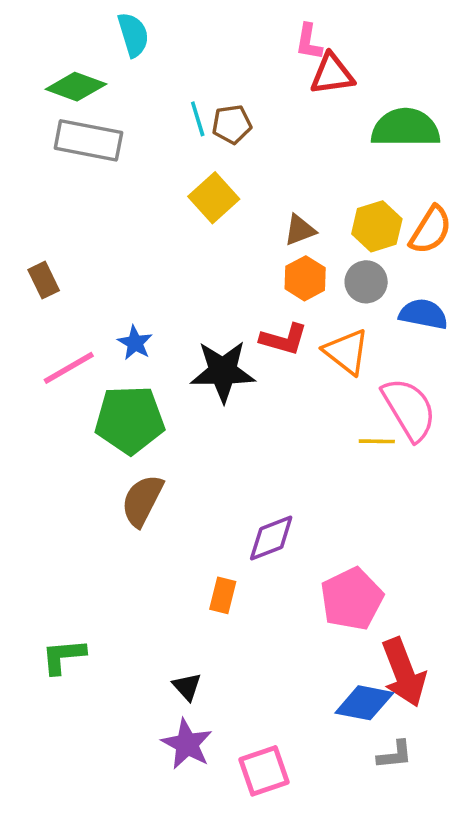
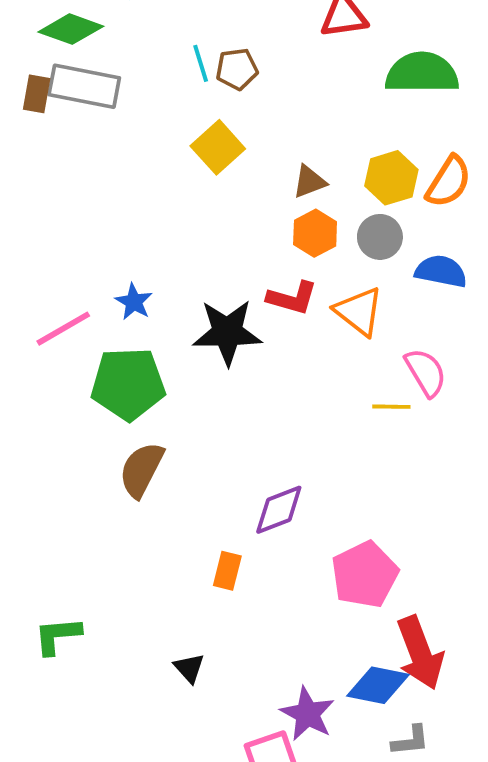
brown rectangle: (44, 280) -> (37, 94), moved, turned 36
pink semicircle: (409, 409) -> (426, 372), size x0.7
purple star: (187, 744) -> (307, 714), moved

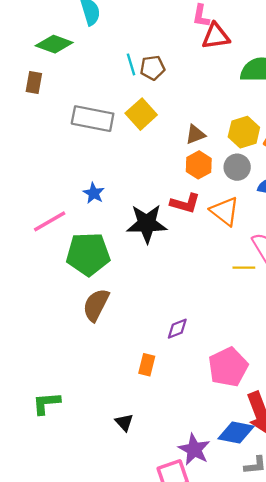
gray rectangle: (84, 86) -> (93, 119), moved
blue star: (134, 302) -> (94, 193), moved
purple diamond: (279, 510) -> (177, 329), size x0.7

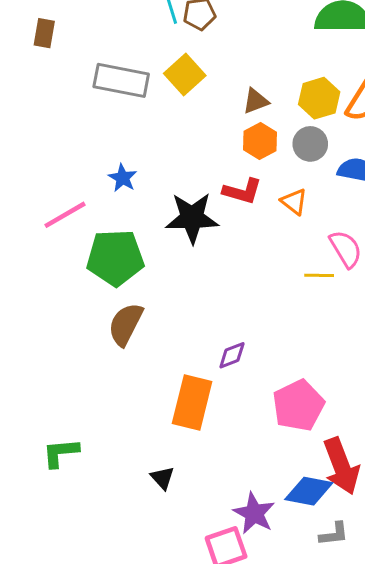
orange triangle: (225, 211) -> (294, 202), size x0.7
orange rectangle: (147, 365) -> (192, 403), size x1.8

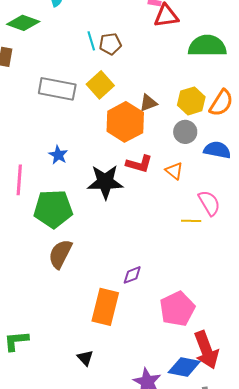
orange hexagon: (260, 141) -> (125, 122), moved, size x1.6
pink line: (65, 215) -> (19, 180), turned -56

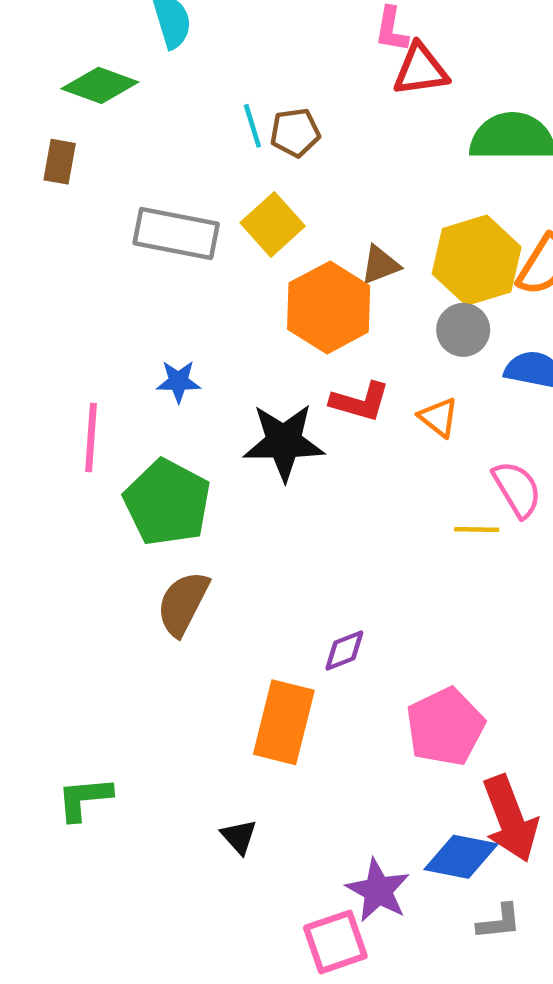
yellow hexagon: (191, 101) -> (477, 260), size x1.4
blue star: (58, 155) -> (178, 381), turned -30
green pentagon: (53, 209) -> (167, 503), turned 30

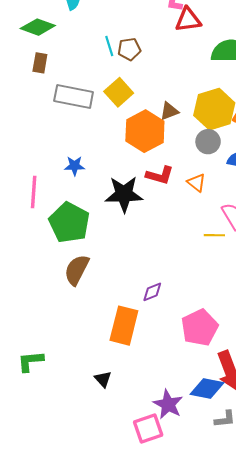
brown rectangle: (60, 162) -> (40, 63), moved

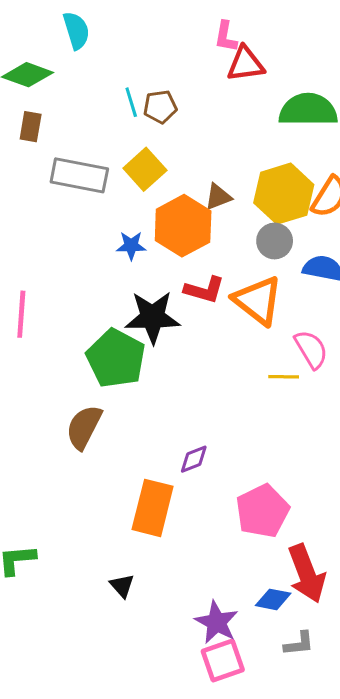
blue star: (75, 166) -> (131, 246), moved
orange triangle: (196, 183) -> (258, 300), size x1.8
green pentagon: (69, 223) -> (116, 358), moved
blue diamond: (207, 389) -> (273, 599), size x0.7
pink square: (148, 428) -> (223, 660), moved

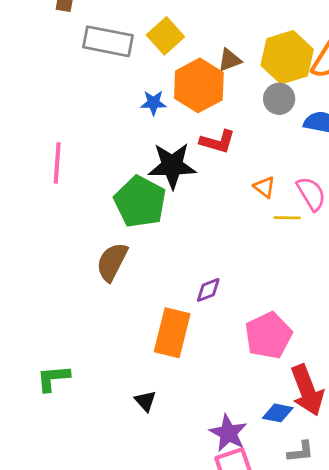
orange triangle: (258, 300) -> (264, 187), moved, size x0.5

